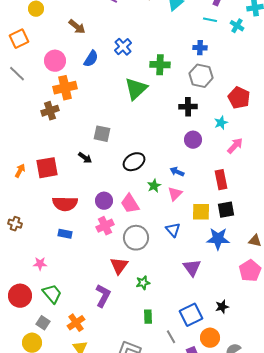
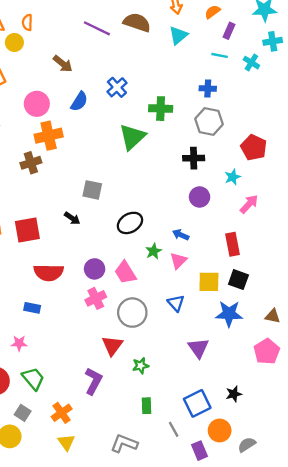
black square: (226, 210) -> (238, 280), turned 30
blue rectangle: (65, 234) -> (32, 308), moved

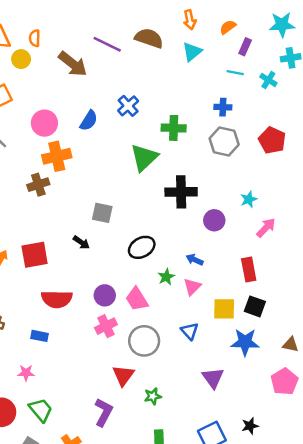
brown arrow: (63, 64) -> (73, 64), moved, size x1.4
red pentagon: (254, 147) -> (272, 140), moved
black cross: (194, 158) -> (181, 192), moved, size x1.4

